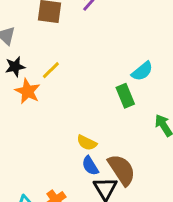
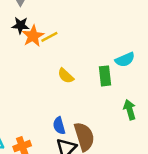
orange star: (28, 91) -> (33, 36), moved
yellow semicircle: (87, 143) -> (66, 76), moved

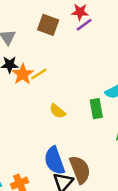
blue semicircle: (59, 126) -> (54, 161), size x1.6

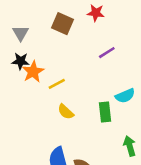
purple line: (84, 25) -> (107, 53), moved
yellow line: (39, 74) -> (57, 84), moved

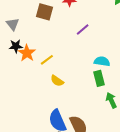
cyan semicircle: (125, 96) -> (102, 61), turned -140
green rectangle: (105, 112) -> (99, 78), moved

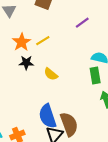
black star: (16, 46) -> (26, 63), moved
yellow line: (47, 60) -> (43, 41), moved

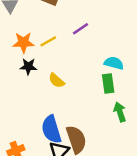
purple line: (82, 23) -> (80, 29), moved
orange star: (22, 42) -> (23, 42), turned 30

